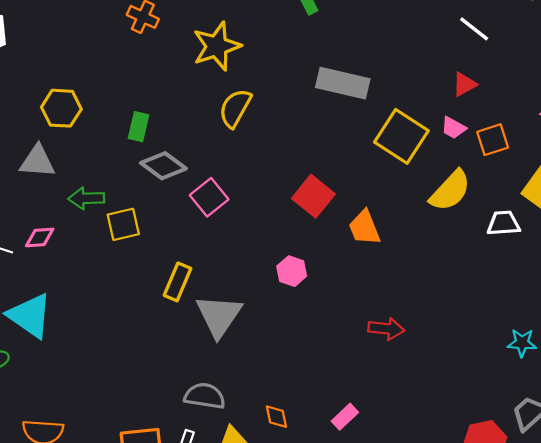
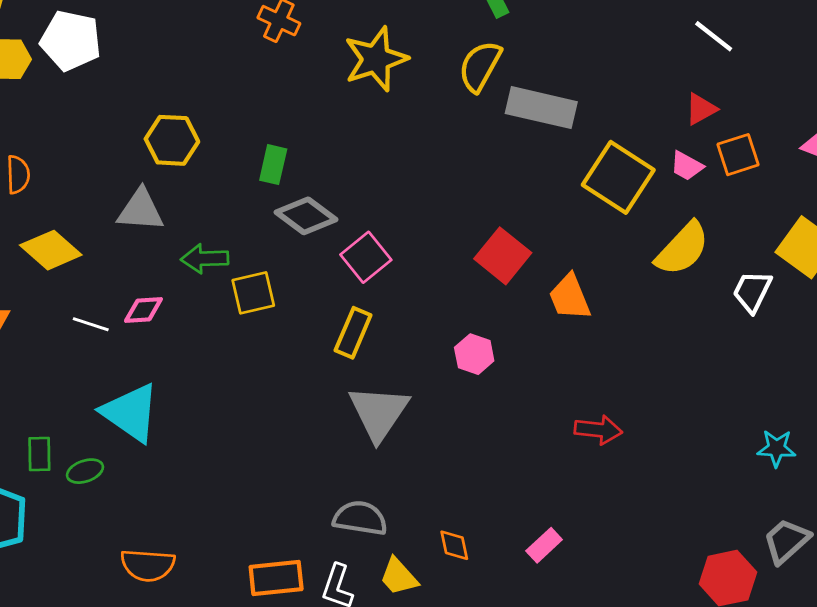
yellow semicircle: (235, 108) -> (480, 66), moved
orange square: (493, 140) -> (738, 155), moved
white trapezoid: (503, 223) -> (752, 291), turned -60
yellow rectangle: (178, 282) -> (353, 333), moved

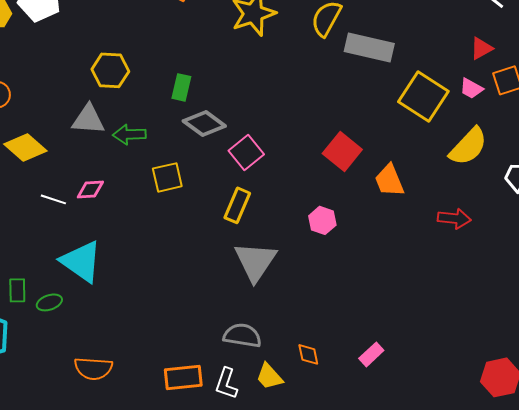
green arrow: (205, 259) -> (129, 134), moved
red arrow: (598, 430) -> (454, 218), moved

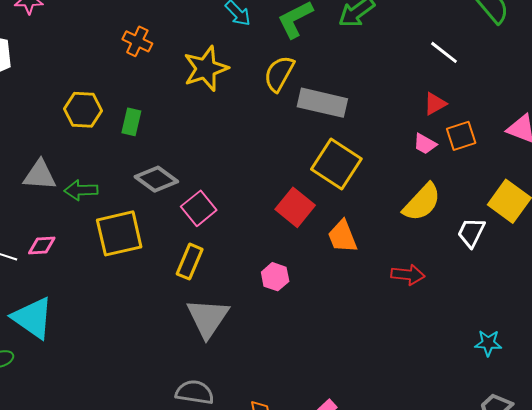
yellow hexagon: (110, 70) -> (83, 110), moved
green rectangle: (181, 87) -> (131, 122), moved
yellow square: (423, 96) -> (336, 164), moved
yellow square: (167, 177) -> (119, 233), size x1.5

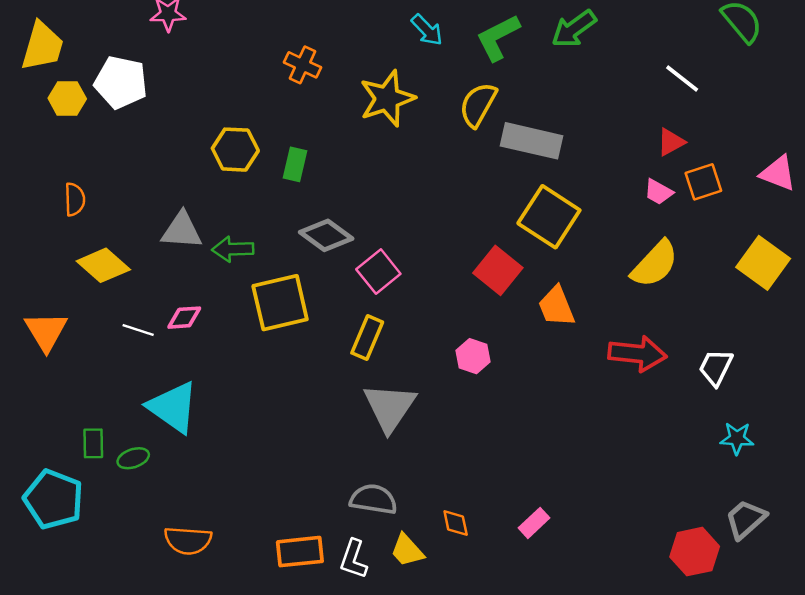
white trapezoid: (471, 232) -> (716, 367), moved
red arrow: (408, 275) -> (637, 354), size x1.4

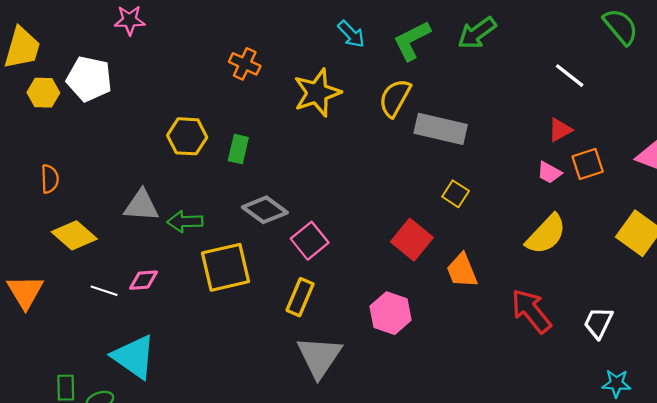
yellow square: (549, 217) -> (456, 194), size x0.5
red arrow: (637, 354) -> (531, 311), turned -135
pink hexagon: (473, 356) -> (391, 313), size x1.4

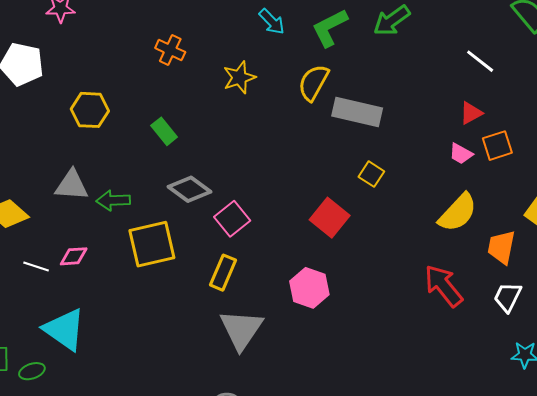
yellow star: (317, 93) -> (239, 77), size x0.7
yellow hexagon: (187, 136) -> (90, 110), moved
green rectangle: (238, 149) -> (164, 131), turned -52
orange trapezoid: (462, 271) -> (501, 247), moved, turned 33

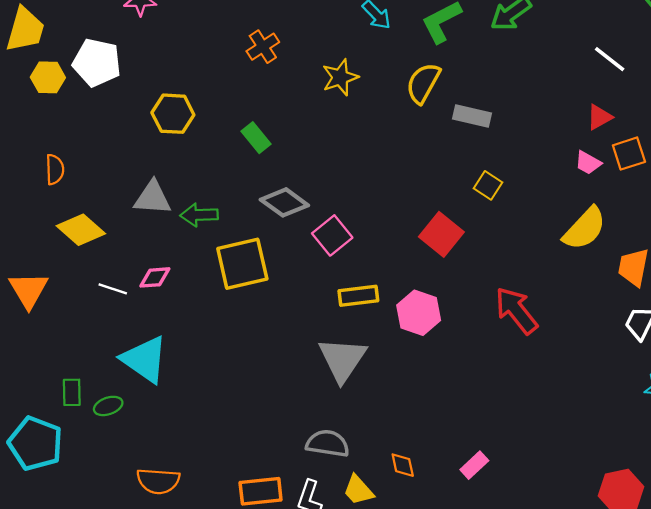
orange cross: (170, 50) -> (263, 47), turned 32
gray rectangle: (357, 112) -> (472, 116), size x0.7
yellow rectangle: (223, 273) -> (358, 296), moved, turned 60
red arrow: (444, 286) -> (516, 310), moved

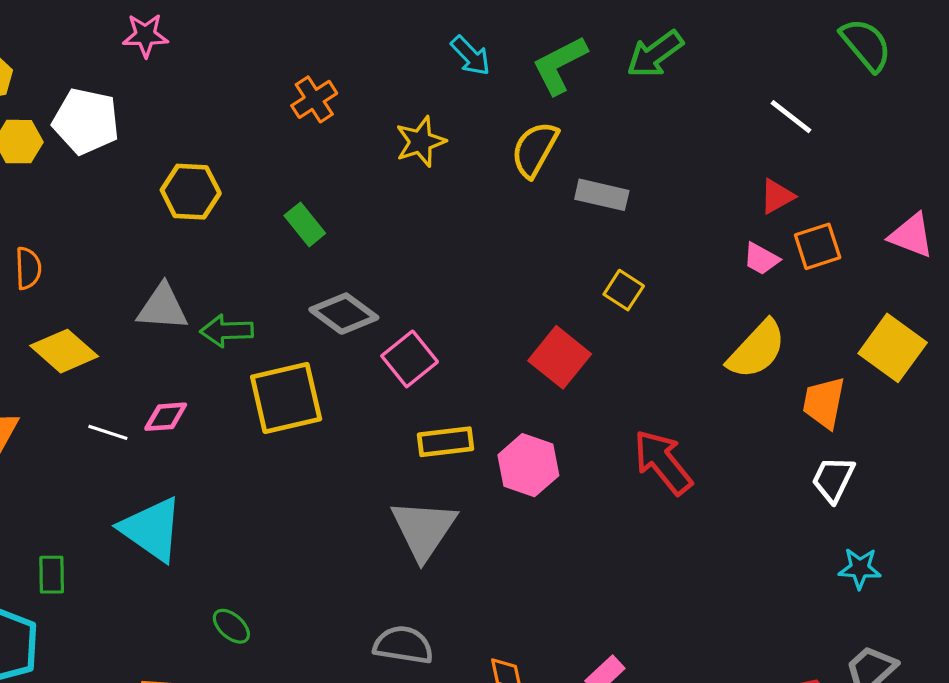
green ellipse: (108, 406) -> (231, 626), moved, turned 60

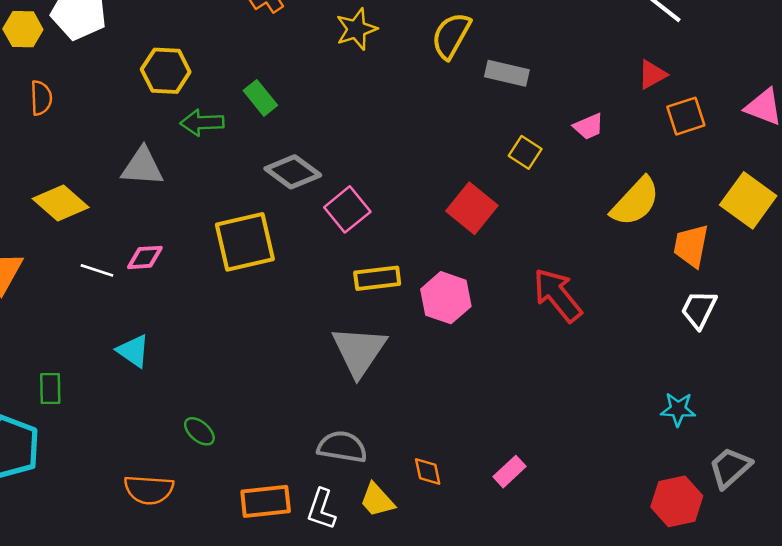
pink trapezoid: (761, 259) -> (589, 126), moved, turned -52
orange semicircle: (28, 268) -> (41, 98), moved
green arrow: (227, 331) -> (202, 123), moved
cyan triangle: (152, 529) -> (133, 351), size x0.6
cyan star: (860, 568) -> (678, 409), moved

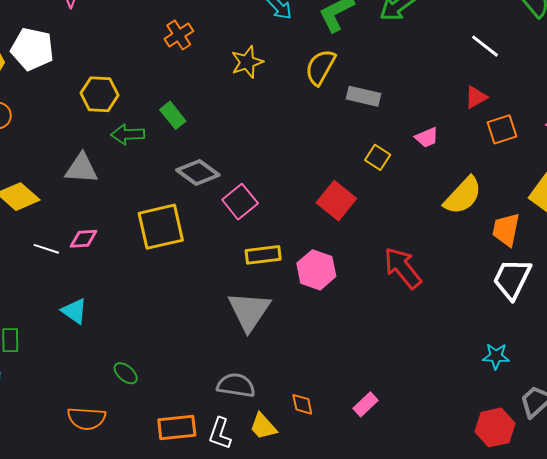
white trapezoid: (699, 309) -> (512, 279), size x1.4

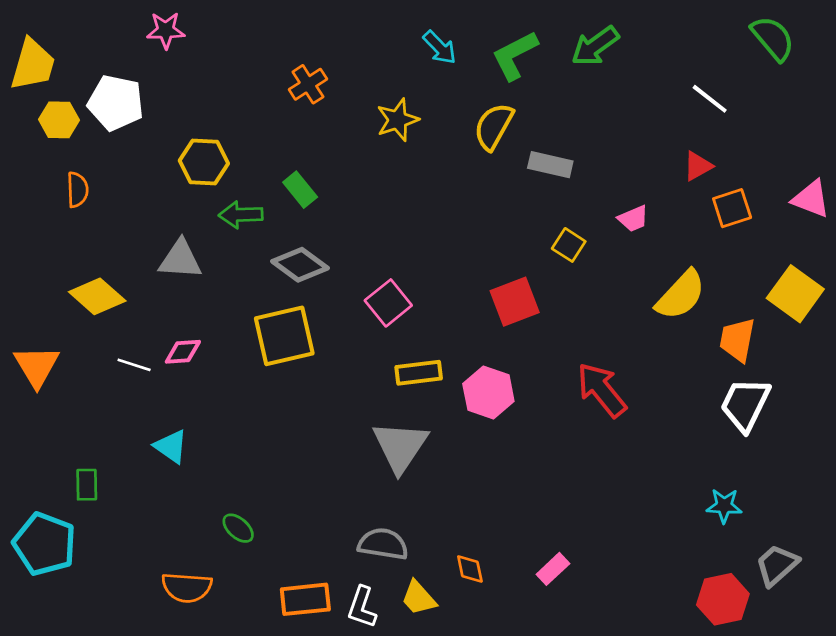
gray diamond: (198, 172) -> (300, 265), moved
red square: (336, 201) -> (515, 302), turned 30

